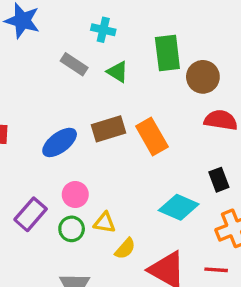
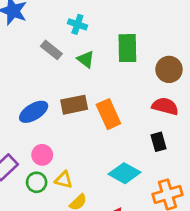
brown circle: (203, 77) -> (169, 69), moved
black rectangle: (219, 180) -> (158, 142), moved

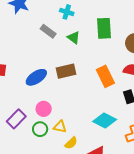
orange rectangle: (108, 114) -> (105, 76), moved

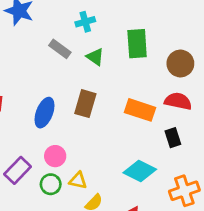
cyan cross: (67, 12) -> (85, 22), turned -32
brown rectangle: (66, 71) -> (85, 104), turned -60
orange rectangle: (105, 76) -> (140, 110), turned -45
blue ellipse: (36, 77) -> (44, 113), turned -35

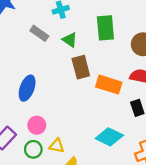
brown rectangle: (85, 104) -> (81, 67), moved, turned -30

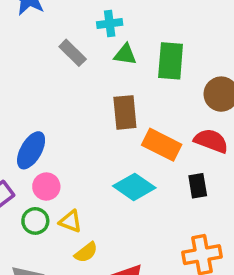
green triangle: (70, 40) -> (125, 54), moved, turned -35
blue ellipse: (27, 88) -> (31, 150), moved
cyan diamond: (109, 137) -> (134, 187), moved

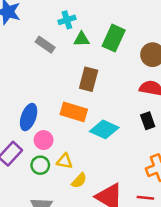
green rectangle: (171, 61) -> (114, 38), turned 30
brown rectangle: (125, 112) -> (89, 79), turned 30
orange rectangle: (162, 145) -> (74, 112), moved

